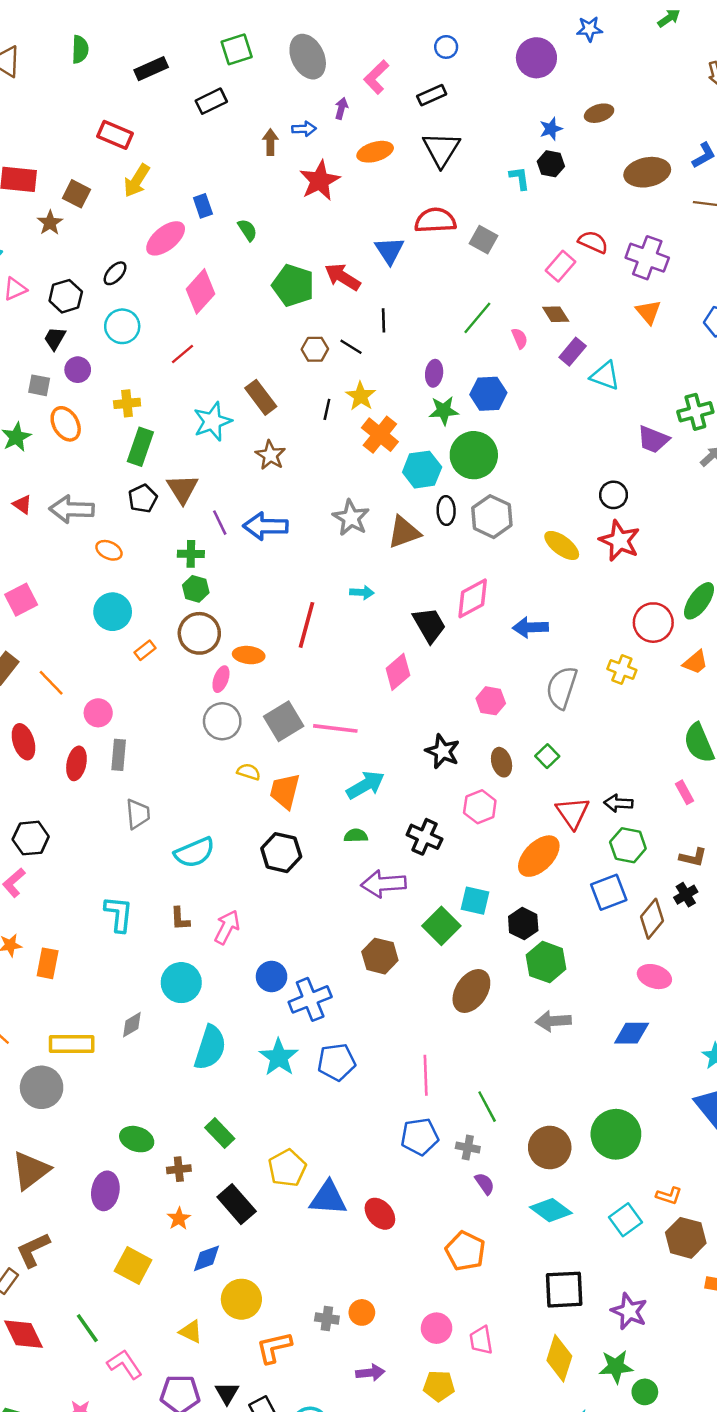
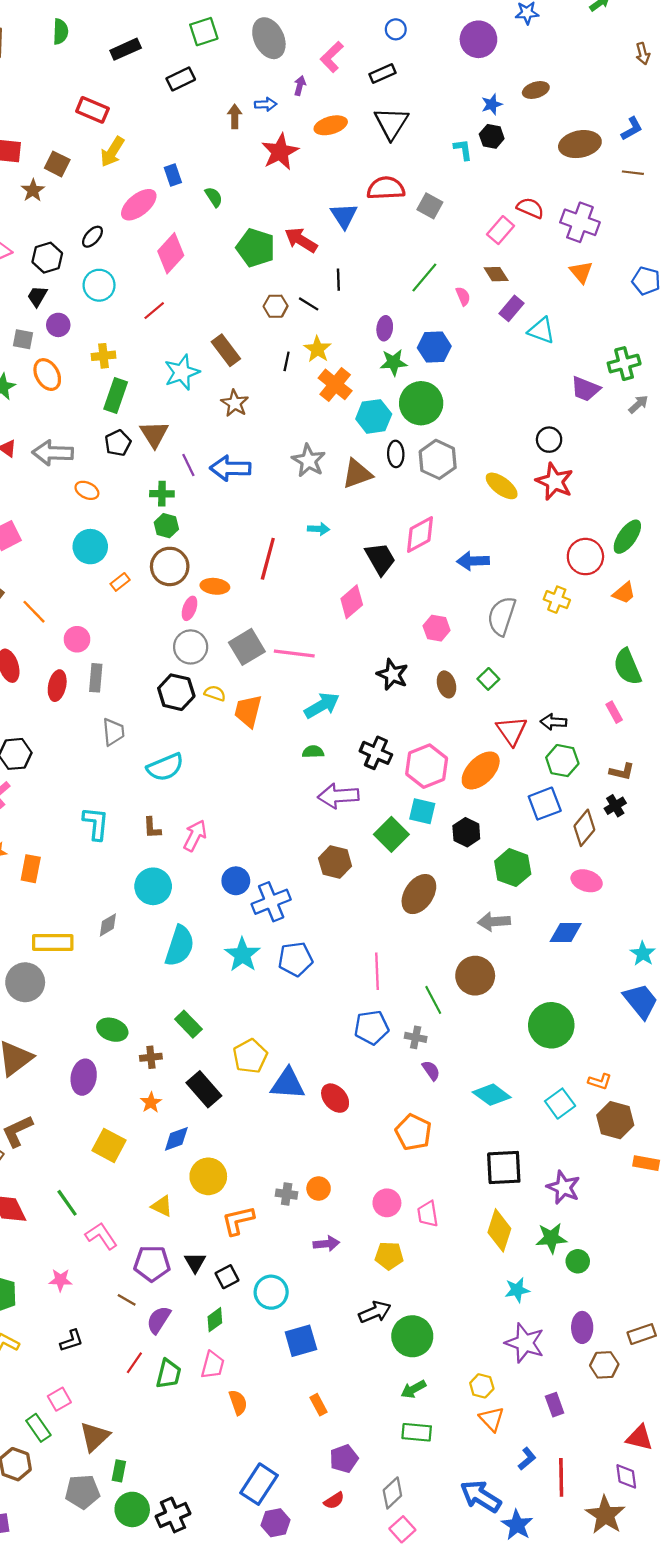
pink hexagon: (480, 807) -> (427, 766), moved, size x1.4
black hexagon: (281, 853) -> (176, 692), moved
green hexagon: (546, 962) -> (513, 868), moved
brown circle: (550, 1148) -> (475, 976), moved

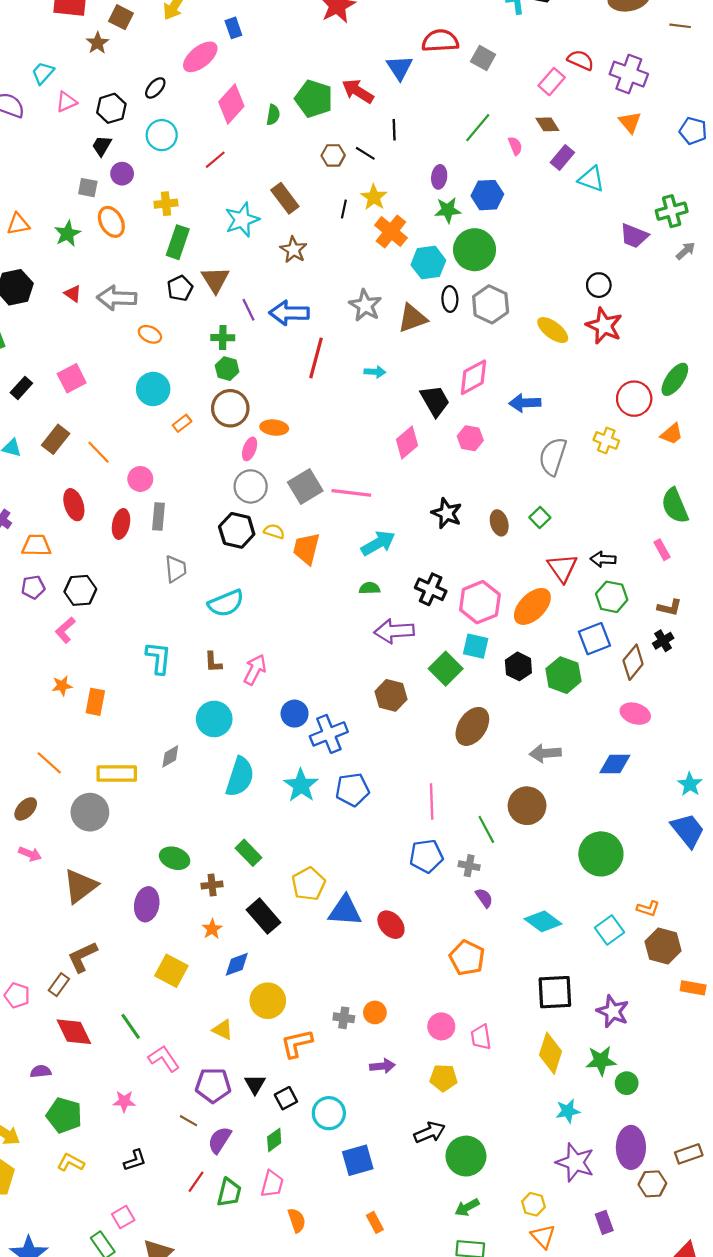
green semicircle: (214, 197) -> (273, 115), moved, turned 42
red line: (268, 559) -> (316, 358), moved
pink hexagon: (437, 628) -> (470, 438), moved
green hexagon: (513, 868) -> (563, 675), moved
purple ellipse: (582, 1327) -> (631, 1147), size x1.4

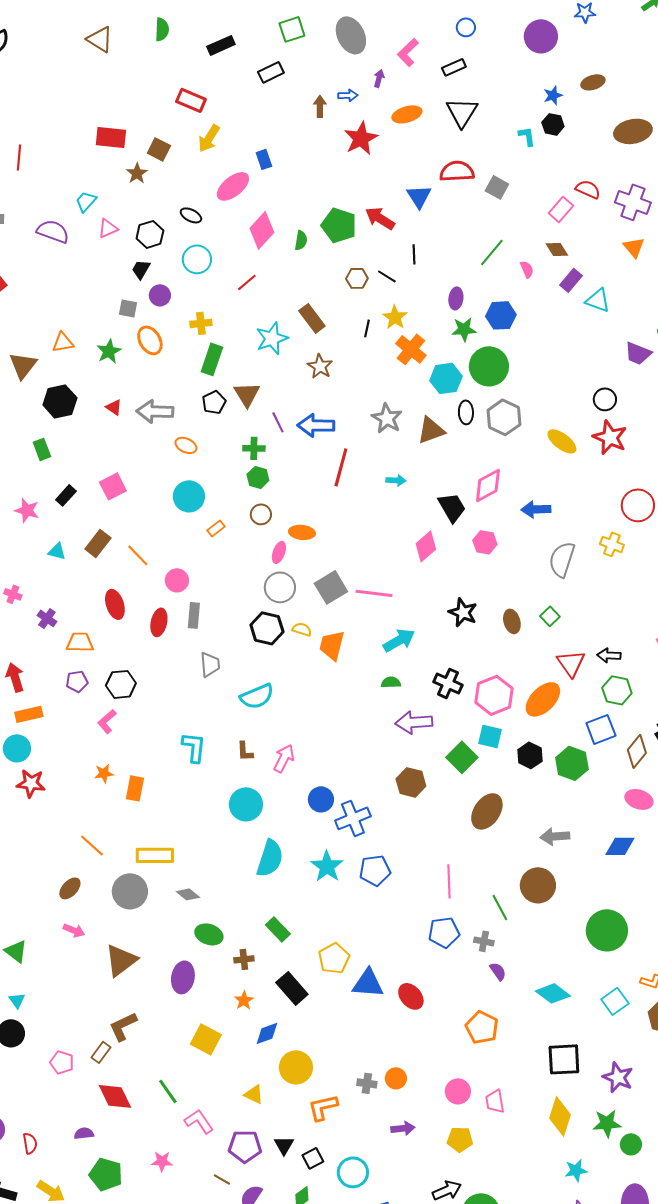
black ellipse: (155, 88) -> (191, 215), turned 75
brown circle: (230, 408) -> (261, 514), size x0.6
gray diamond: (170, 756) -> (188, 894), moved, turned 70

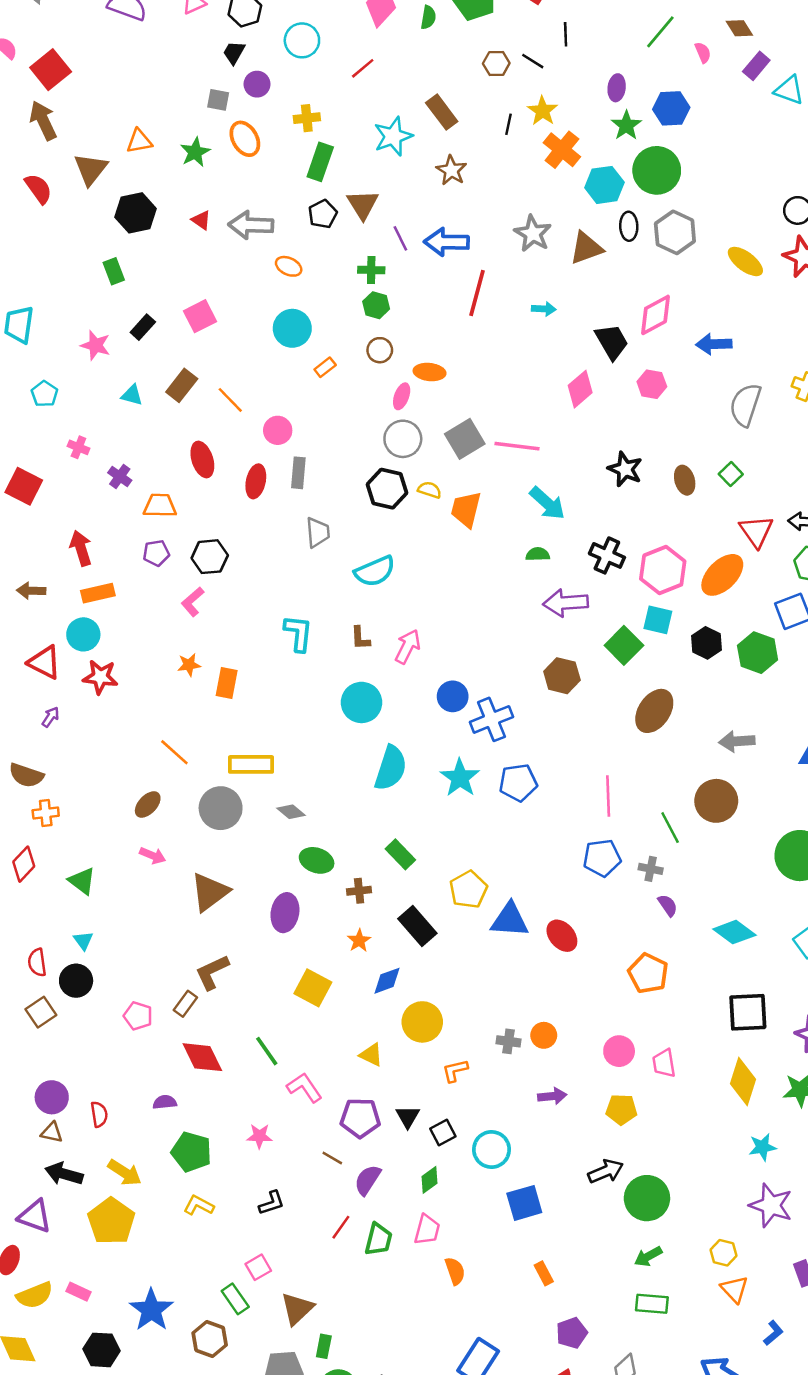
green star: (464, 329) -> (626, 125), turned -30
cyan arrow: (399, 640) -> (547, 503), turned 72
orange L-shape: (323, 1107) -> (455, 1071), size x0.7

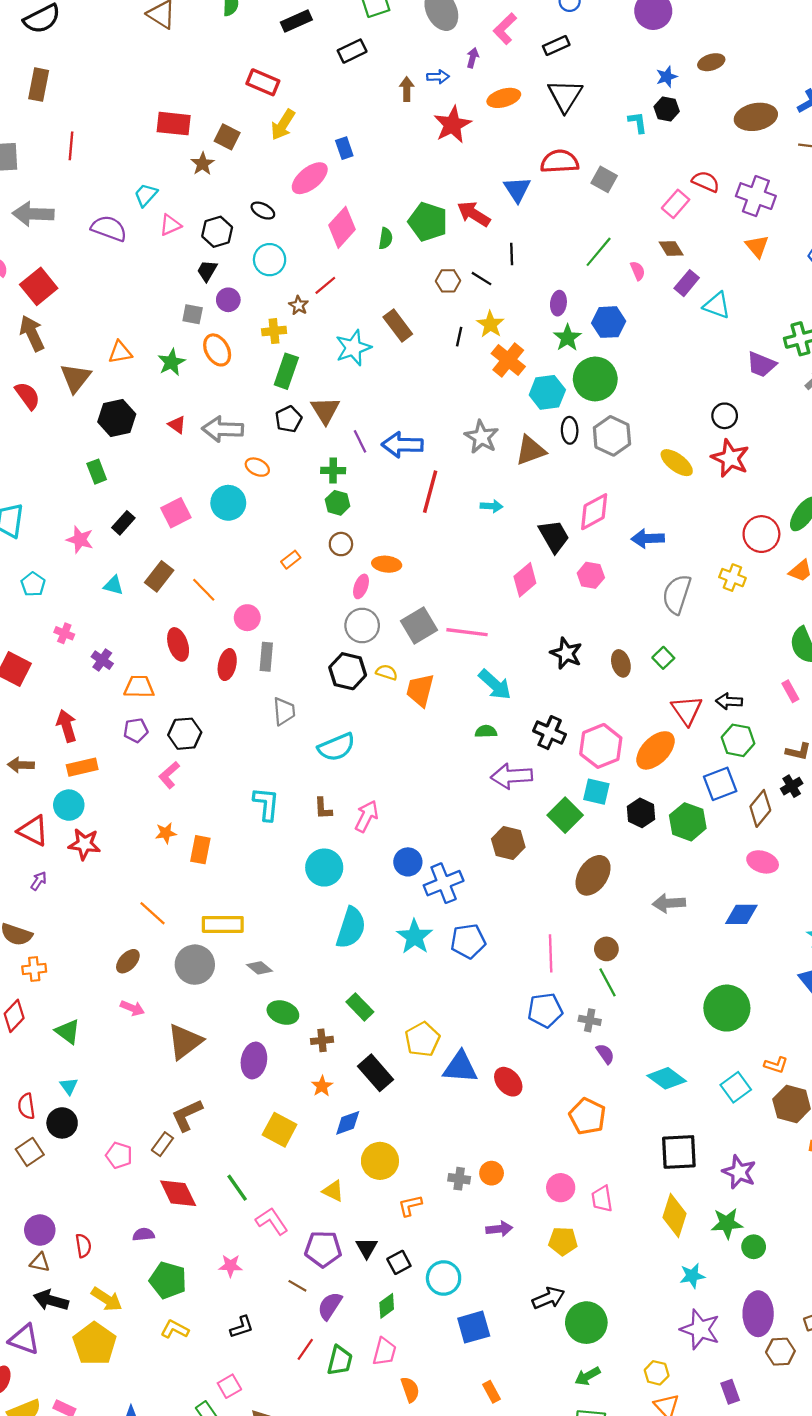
brown star: (451, 170) -> (299, 305), moved, size x0.7
cyan circle: (292, 328) -> (228, 503), moved
brown circle: (716, 801) -> (606, 949), moved, size x0.6

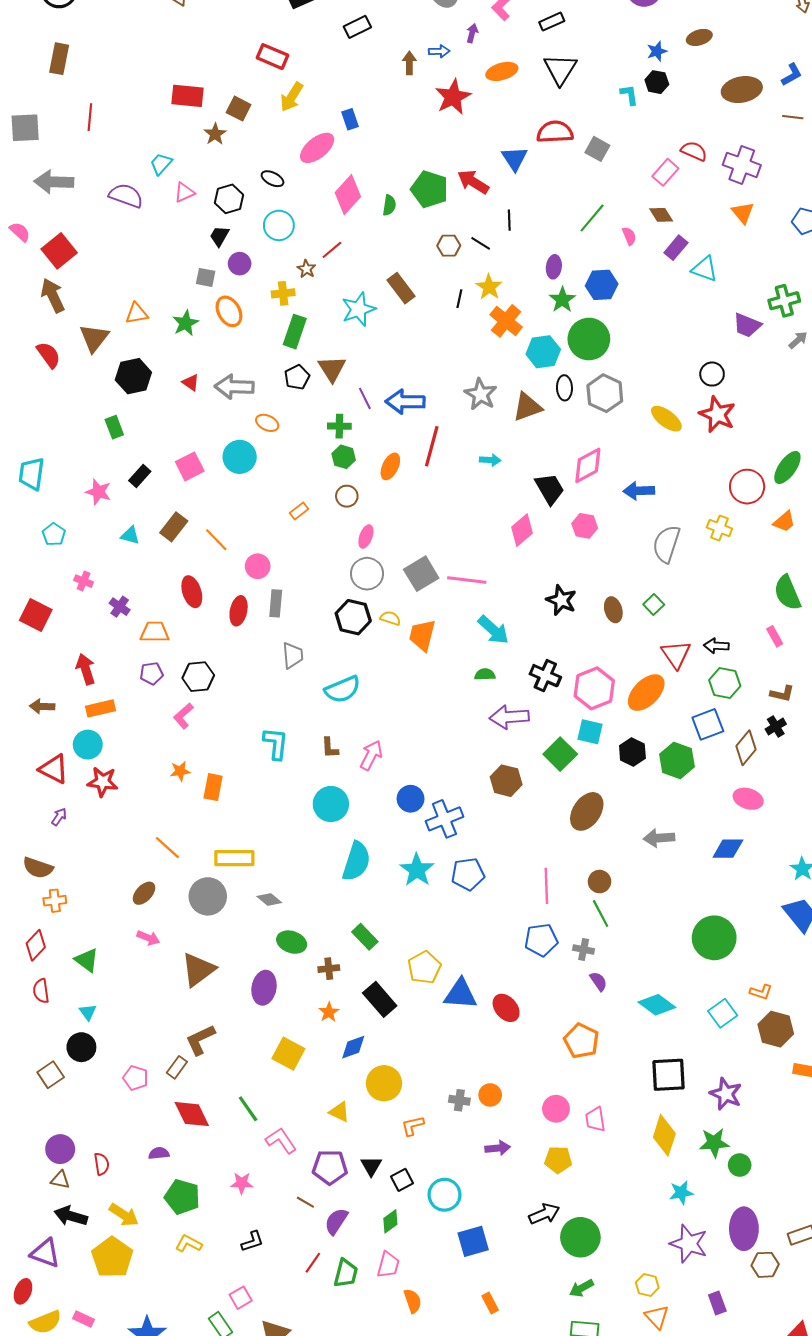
orange ellipse: (387, 564) -> (390, 466), moved, turned -70
red semicircle: (26, 1106) -> (41, 991), moved

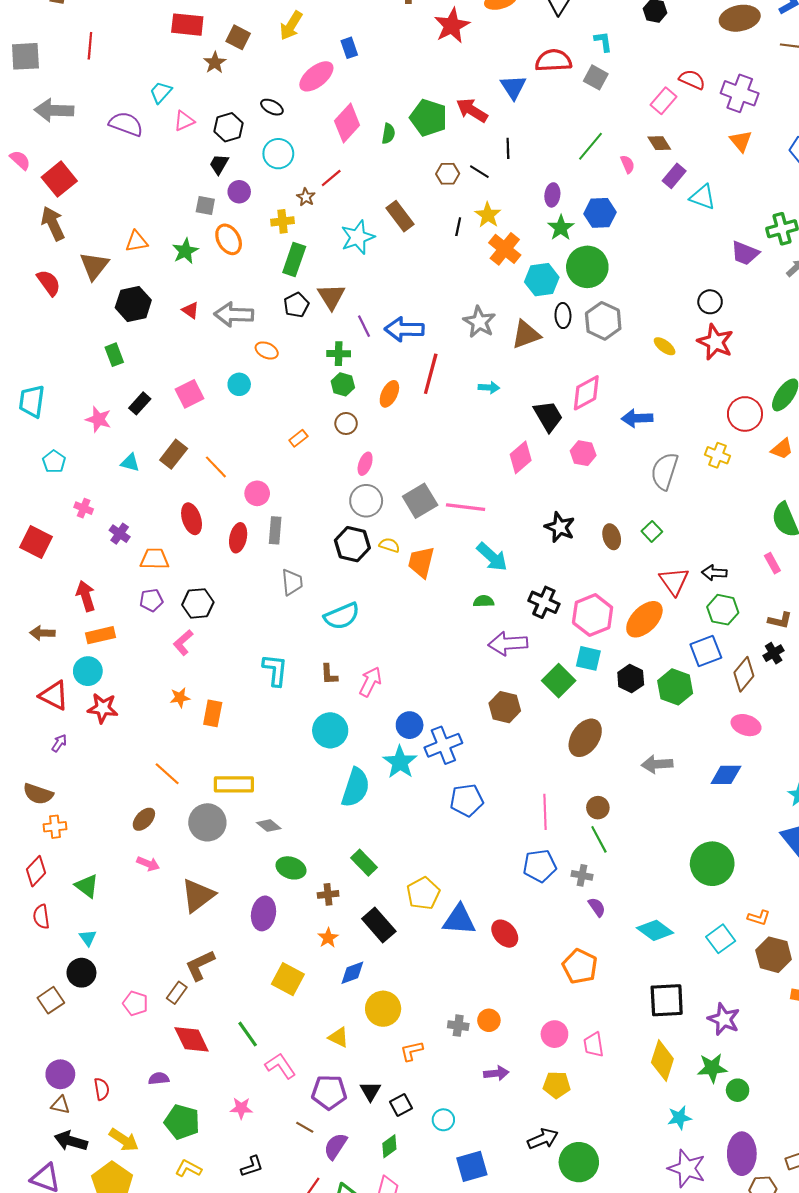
cyan L-shape: (629, 95) -> (603, 41), moved
yellow ellipse: (666, 419) -> (665, 346), size x0.7
cyan circle: (240, 457) -> (239, 384), size x0.7
cyan star: (417, 870) -> (400, 762), moved
cyan circle: (444, 1195) -> (443, 1120), size x0.7

